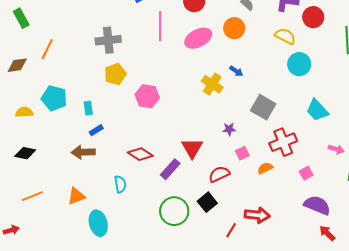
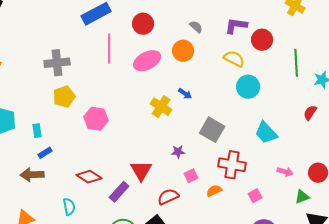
red cross: (283, 142) -> (232, 165), turned 32

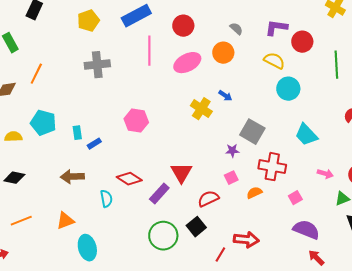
yellow pentagon: (64, 97) -> (88, 21), moved
purple star: (178, 152) -> (232, 151), moved
blue rectangle: (45, 153) -> (94, 144), moved
cyan semicircle: (69, 207) -> (106, 199), moved

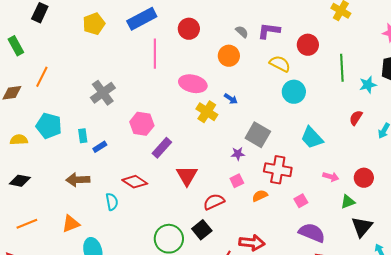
purple L-shape: (276, 28) -> (269, 31), moved
pink ellipse: (187, 63) -> (193, 84), moved, turned 40
gray cross: (97, 65) -> (103, 93), moved, turned -30
purple rectangle: (159, 194) -> (162, 148), moved

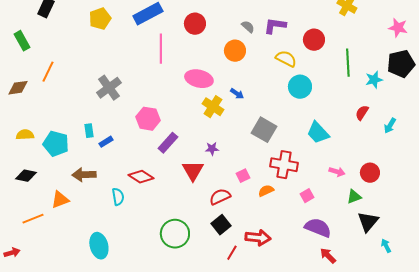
cyan pentagon: (49, 126) -> (56, 144), moved
purple star: (238, 154) -> (212, 149), moved
orange triangle: (71, 224) -> (60, 200), moved
black square: (202, 230) -> (221, 225), moved

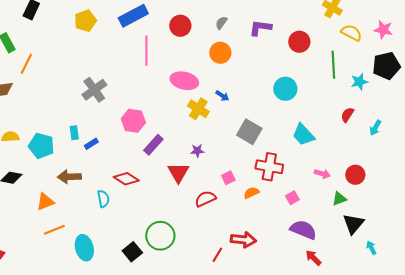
gray semicircle: (248, 27) -> (221, 23), moved, turned -96
yellow semicircle: (286, 59) -> (351, 33), moved
orange line: (48, 72) -> (26, 64), moved
orange line: (33, 219) -> (54, 230), moved
black square: (221, 225) -> (132, 252), moved

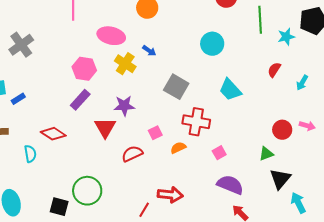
pink hexagon: (133, 121) -> (84, 69), moved
purple star: (197, 151) -> (124, 106), size x1.5
pink arrow: (322, 174) -> (307, 126), moved
cyan arrow: (371, 248) -> (298, 203), size x1.5
black square: (132, 252) -> (59, 207), turned -36

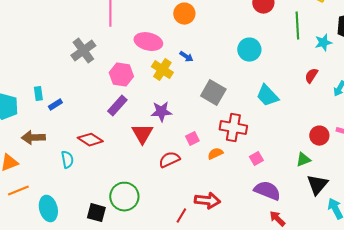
gray cross: (21, 45) -> (83, 51), moved

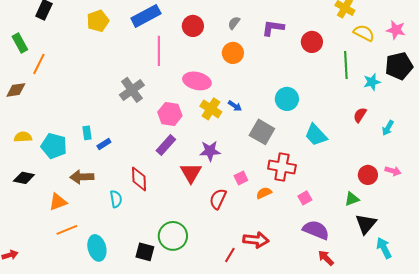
cyan circle: (249, 50) -> (287, 99), moved
blue arrow: (186, 57) -> (235, 106), moved
red diamond: (90, 140) -> (139, 179), turned 55
red semicircle: (169, 160) -> (218, 199), turned -40

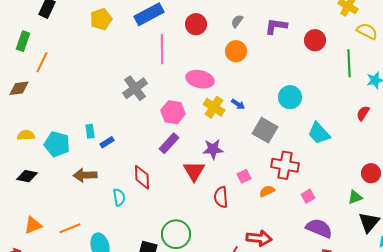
green rectangle: (20, 43) -> (23, 41), turned 48
red semicircle: (218, 199) -> (221, 197), turned -30
orange triangle: (58, 202) -> (33, 225), moved

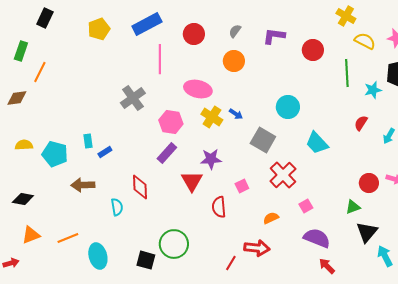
red cross: (285, 165) -> (283, 175), turned 36
black diamond: (27, 176) -> (23, 199), moved
orange semicircle: (267, 191) -> (271, 218), moved

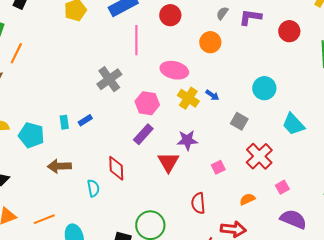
gray semicircle: (235, 31) -> (222, 13), moved
gray square: (263, 140) -> (239, 121), size x0.7
blue rectangle: (105, 152) -> (85, 120), moved
red semicircle: (219, 207) -> (198, 203), moved

